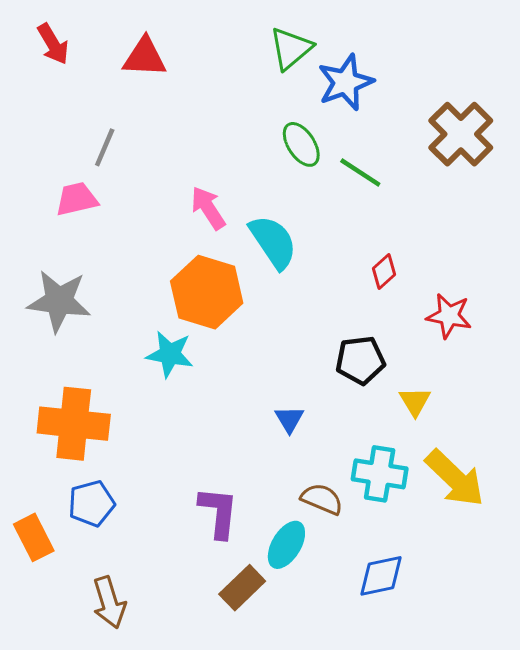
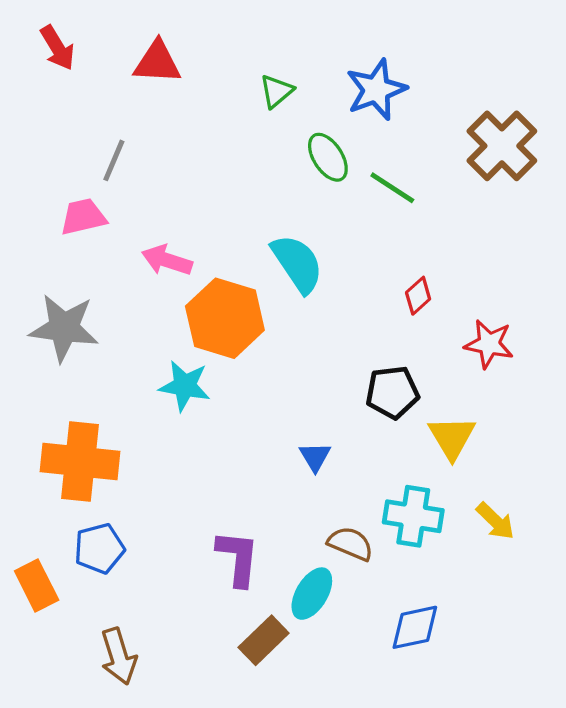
green triangle: (291, 48) -> (276, 91), moved, size x0.7
pink arrow: (208, 208) -> (167, 260), moved, turned -39
yellow triangle: (415, 401) -> (452, 437), size x1.4
yellow arrow: (455, 478) -> (495, 521), size x0.6

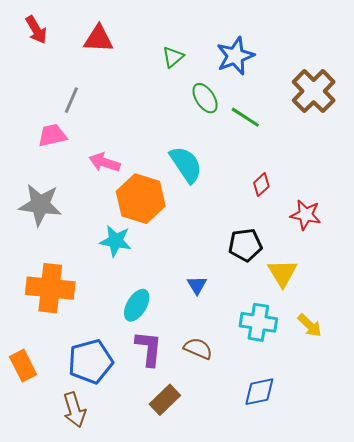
brown semicircle: (350, 544) -> (198, 348), moved
blue pentagon: (99, 548) -> (90, 362), moved, size x1.4
cyan ellipse: (312, 594) -> (137, 305), moved

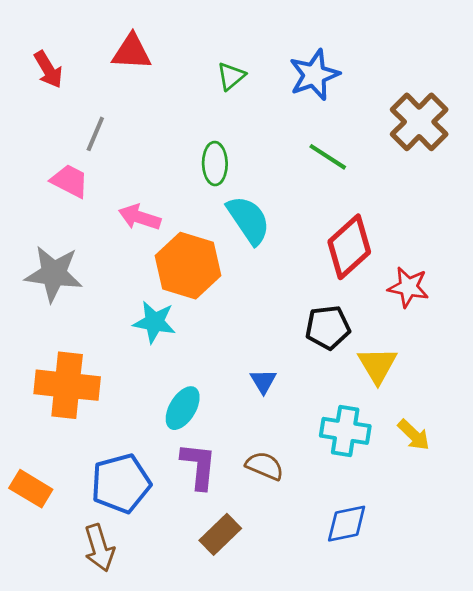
red arrow: (36, 30) -> (48, 69), moved
green ellipse: (205, 98) -> (215, 164), moved, turned 32
pink trapezoid: (52, 135) -> (70, 181), turned 40
red diamond: (261, 185) -> (349, 247), size x2.0
orange rectangle: (23, 366) -> (31, 489), turned -32

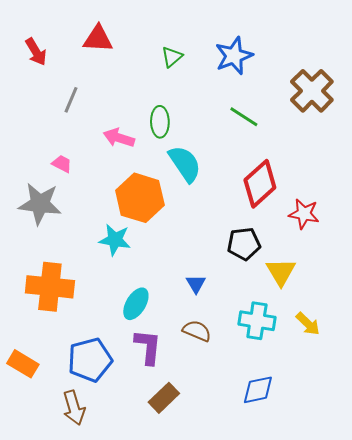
pink trapezoid: (70, 181) -> (62, 164), moved, size x0.7
pink arrow: (140, 217) -> (119, 138), moved
brown semicircle: (265, 466) -> (197, 331), moved

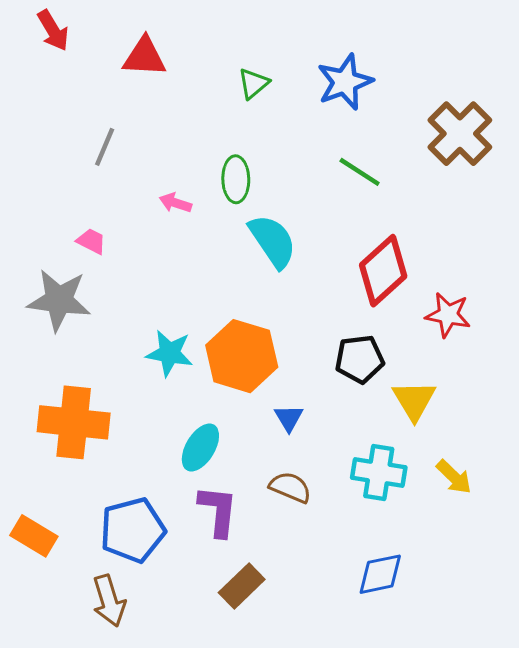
red arrow: (36, 52) -> (53, 30), moved
pink arrow: (119, 138) -> (175, 203), size x0.7
orange hexagon: (140, 198) -> (242, 356), moved

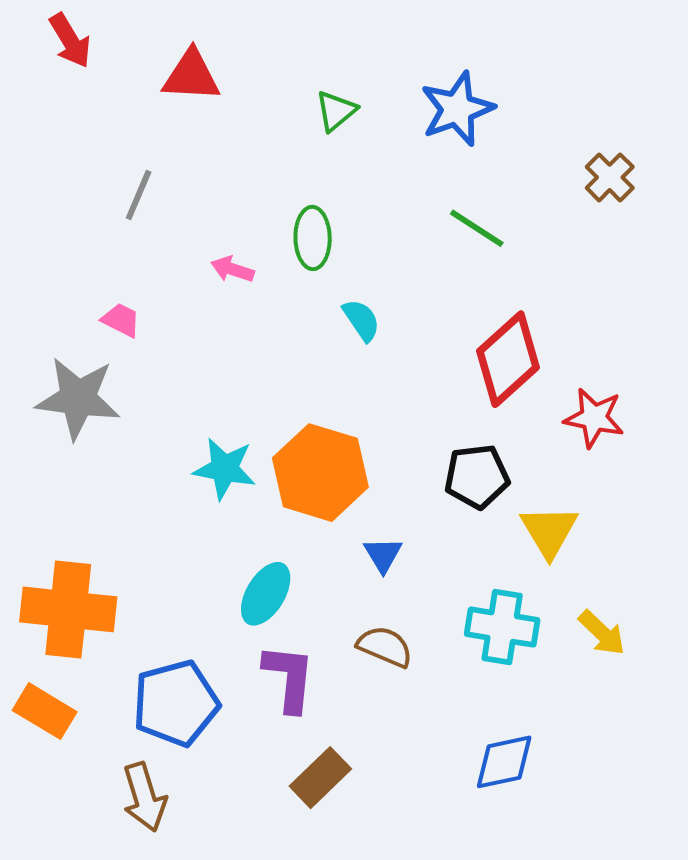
brown cross: (460, 134) -> (610, 177), size x0.6
cyan semicircle: (273, 241) -> (361, 320), size x0.6
orange cross: (74, 422) -> (68, 609), moved

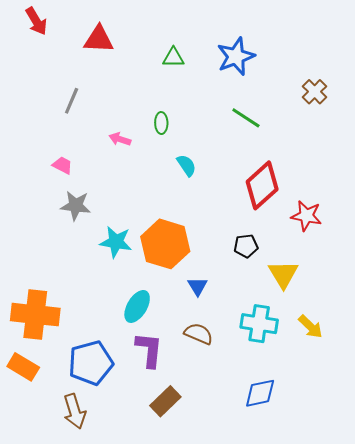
green triangle: (336, 111) -> (173, 57), turned 40
green ellipse: (313, 238) -> (161, 123), size x0.7
gray star: (78, 398) -> (76, 206), moved, size x0.7
black pentagon: (477, 476) -> (246, 246), size x0.7

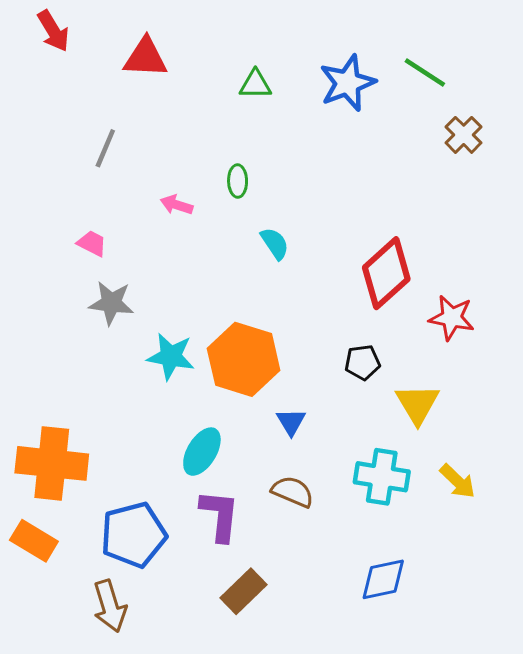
green line: (246, 118) -> (425, 72), moved

